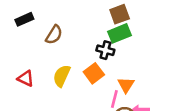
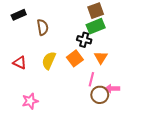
brown semicircle: (54, 35) -> (43, 27), turned -42
orange triangle: (126, 85) -> (101, 57), moved

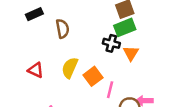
orange triangle: (101, 57) -> (131, 53), moved
orange square: (75, 58) -> (93, 76), moved
pink line: (91, 79) -> (110, 90), moved

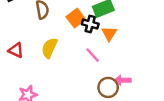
orange square: (93, 76) -> (76, 18), moved
pink line: (110, 90) -> (93, 55), moved, turned -56

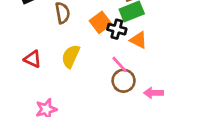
orange triangle: (109, 34) -> (138, 40), turned -35
brown circle: (108, 87) -> (124, 81), moved

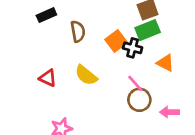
orange triangle: (138, 40) -> (165, 63), moved
yellow semicircle: (71, 56) -> (86, 75), turned -75

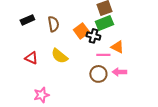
black rectangle: (46, 15) -> (27, 20), moved
pink line: (135, 83) -> (103, 55), moved, turned -48
pink arrow: (169, 112) -> (119, 72), moved

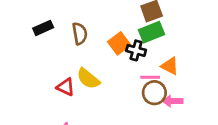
red triangle: (31, 58) -> (66, 87), moved
brown circle: (98, 74) -> (154, 93), moved

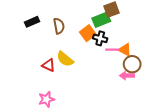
green rectangle: (152, 32) -> (101, 20), moved
pink line: (150, 77) -> (113, 50), moved
brown circle: (154, 93) -> (132, 64), moved

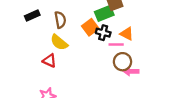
orange triangle: (125, 50) -> (127, 34), moved
yellow semicircle: (65, 59) -> (59, 42), moved
brown circle: (132, 64) -> (122, 62), moved

